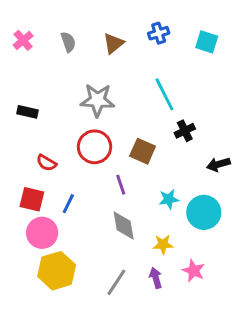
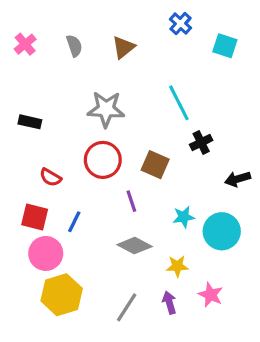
blue cross: (159, 33) -> (181, 24), moved, turned -30
gray diamond: (124, 225) -> (135, 246), turned -52

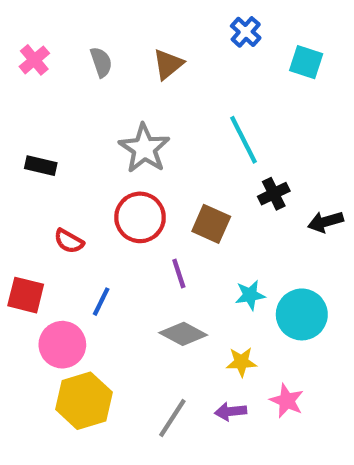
gray star: (106, 109) -> (144, 148), turned 30
black arrow: (238, 179) -> (326, 222), moved
red square: (35, 217) -> (26, 295), moved
purple arrow: (169, 303) -> (231, 412), turned -80

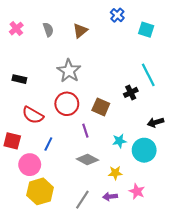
cyan line: (244, 140) -> (148, 75), moved
black arrow: (326, 222) -> (155, 122), moved
red semicircle: (69, 241) -> (33, 115), size x1.5

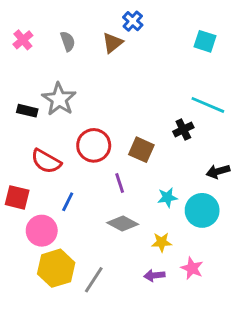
blue cross: (117, 15) -> (133, 21), moved
gray star: (69, 71) -> (59, 99), moved
cyan line: (148, 75) -> (208, 105), turned -40
gray line: (82, 200) -> (94, 280), moved

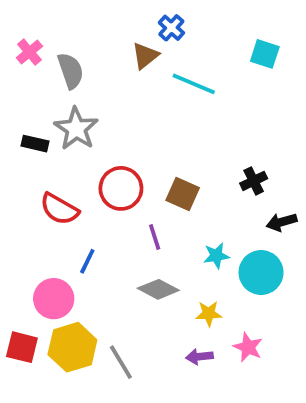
gray semicircle: (68, 41) -> (71, 71), moved, size x1.4
cyan line: (208, 105) -> (194, 84), moved
black cross: (183, 129) -> (254, 181), moved
red square: (17, 197) -> (22, 347), moved
gray line: (94, 280) -> (121, 362), turned -64

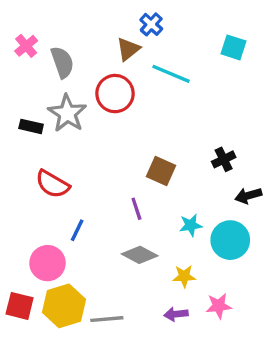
red circle: (121, 188) -> (115, 94), moved
pink star: (248, 347) -> (219, 306), turned -30
gray line: (121, 362) -> (107, 319), turned -64

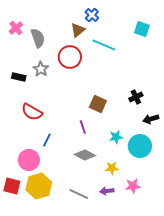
gray star: (67, 113) -> (41, 69), size x0.7
gray line: (107, 319) -> (79, 194), moved, turned 30

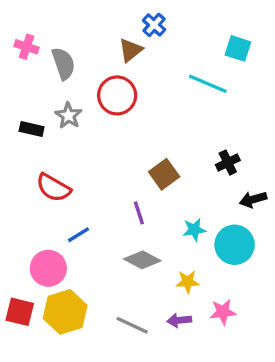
pink cross: (16, 28) -> (27, 47), turned -32
cyan line: (104, 45) -> (208, 84), moved
brown square: (98, 104) -> (164, 174), turned 30
blue line: (47, 140) -> (79, 235), turned 32

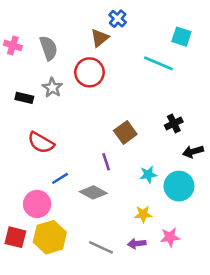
pink cross: (27, 47) -> (13, 45), moved
gray diamond: (142, 260) -> (93, 192), moved

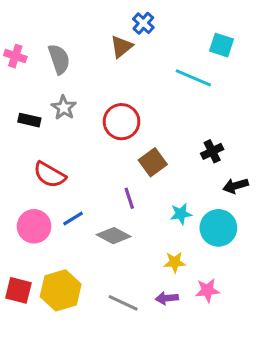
red circle: (89, 72) -> (122, 122), moved
pink circle: (37, 204) -> (34, 226), moved

